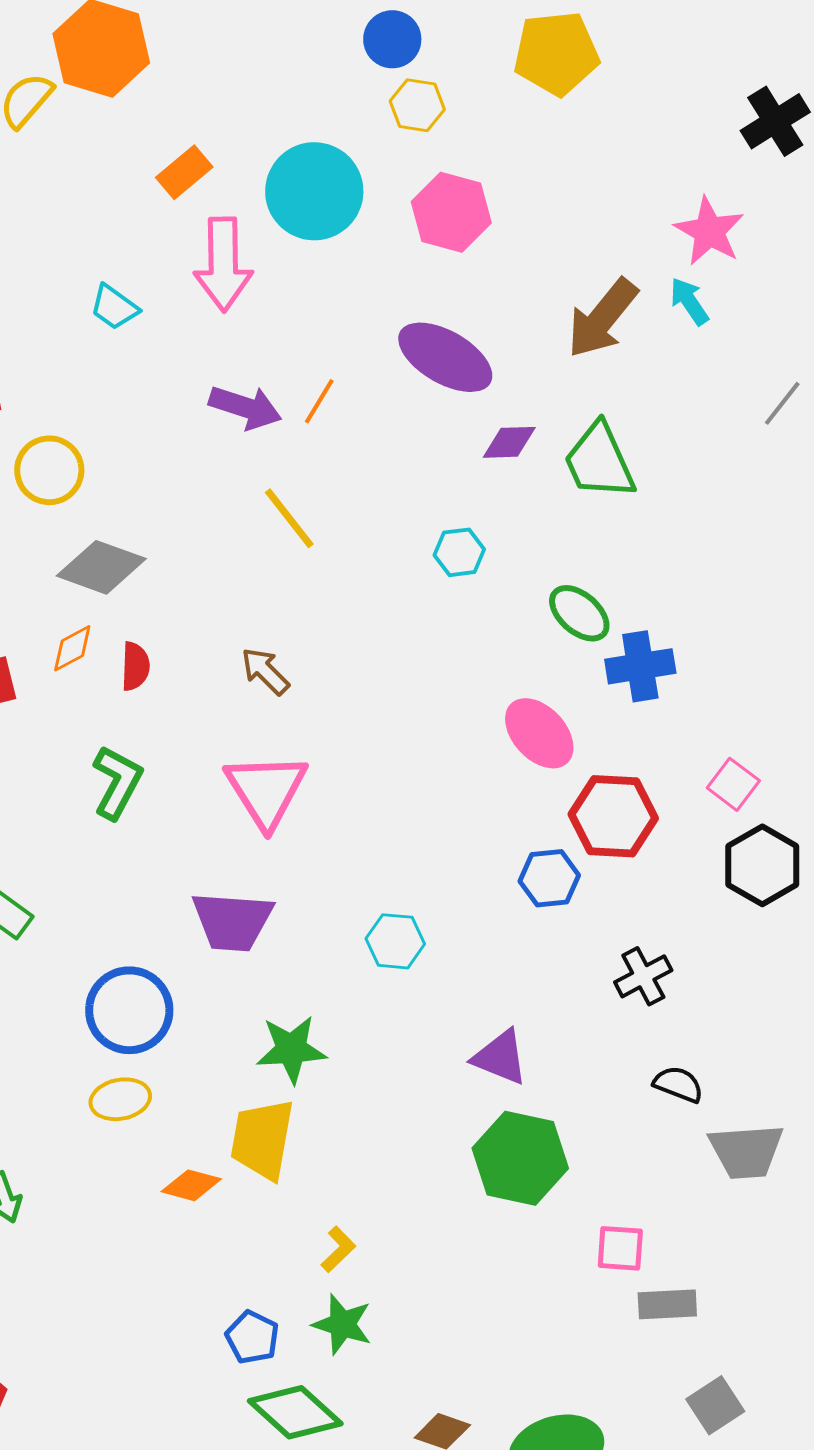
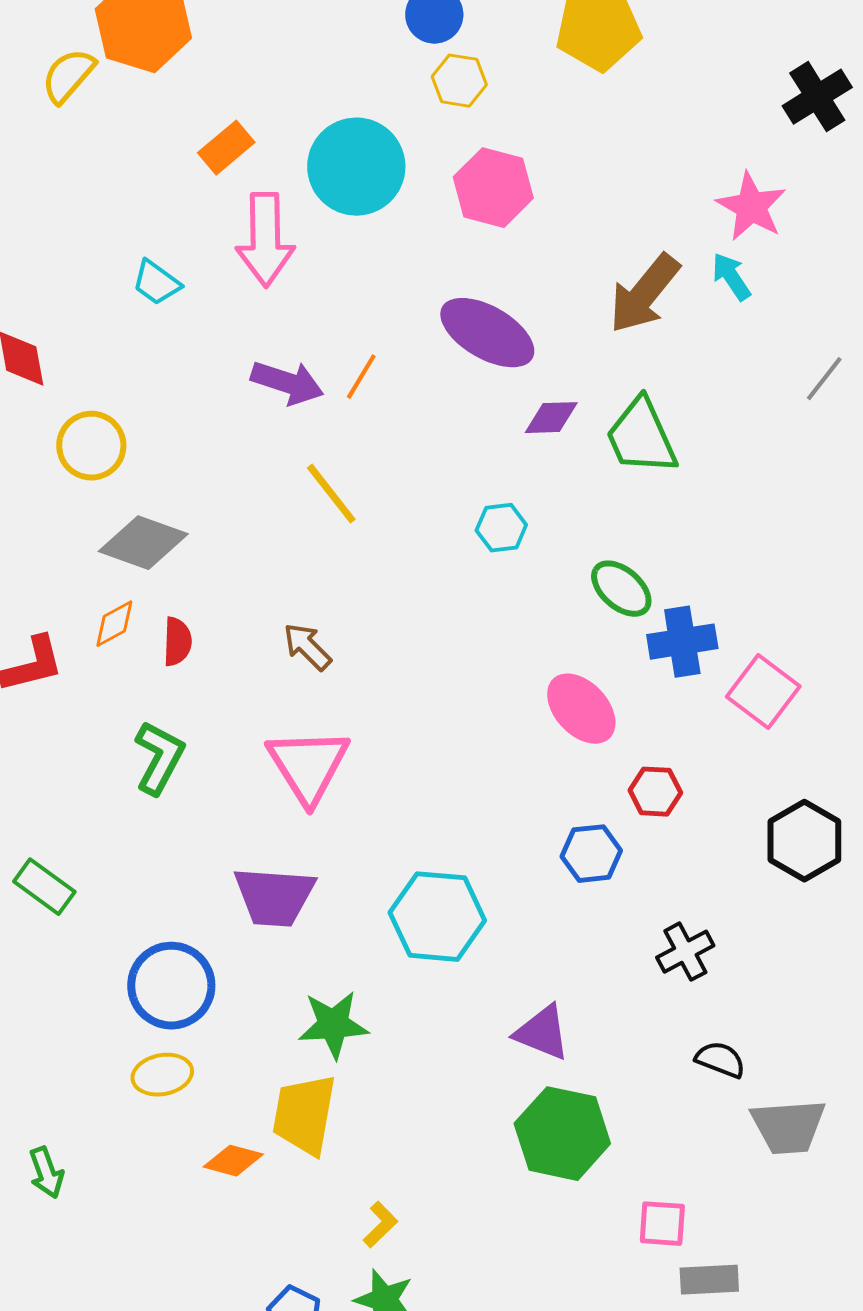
pink square: (733, 784) -> (763, 692), moved, size x1.4
red hexagon: (613, 816) -> (655, 792), size x0.6
cyan hexagon: (395, 941) -> (437, 917), size x1.6

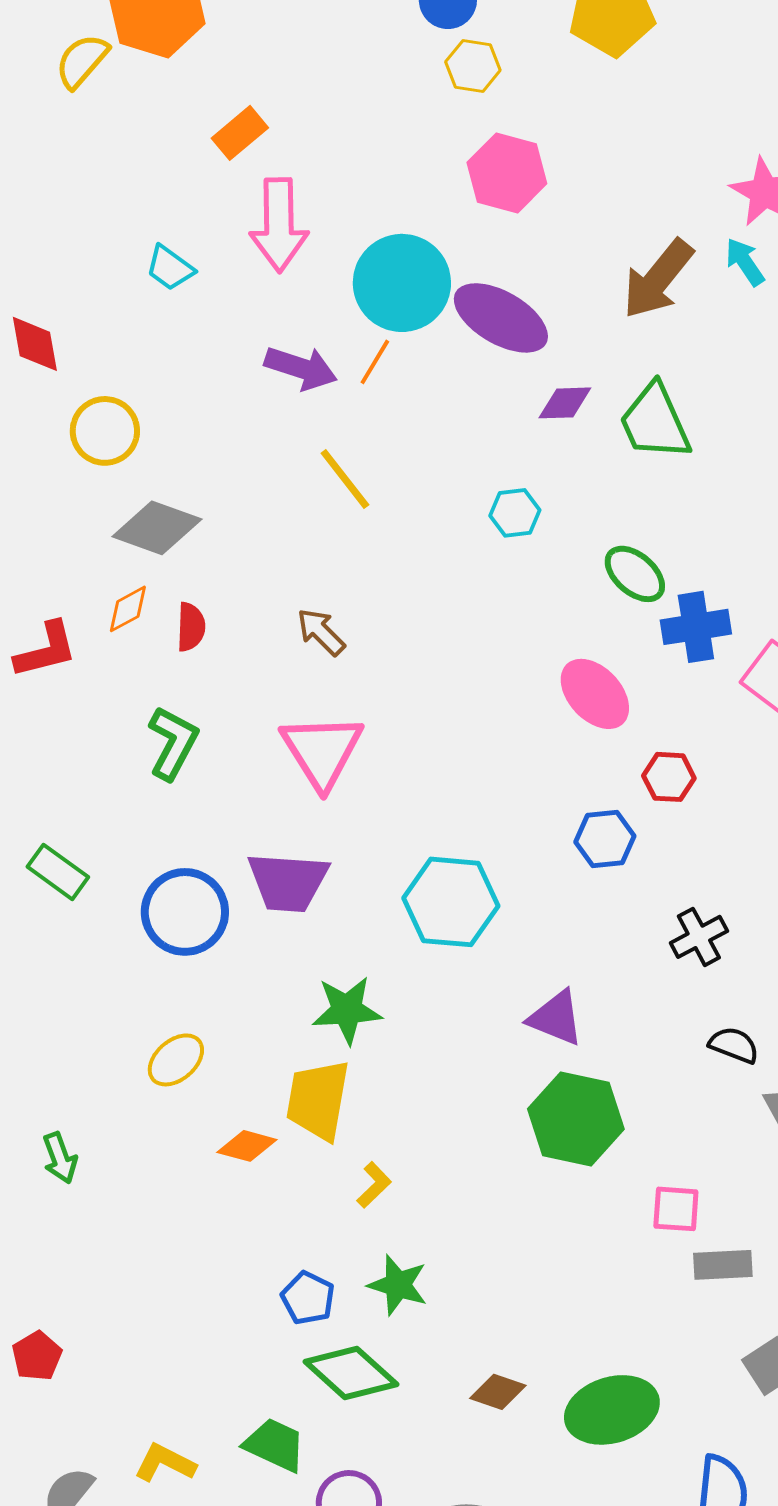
cyan circle: (356, 167) -> (402, 283), moved
blue circle: (171, 986) -> (185, 912), moved
yellow ellipse: (162, 1075) -> (176, 1060), turned -30
yellow L-shape: (380, 1225) -> (374, 1185), moved

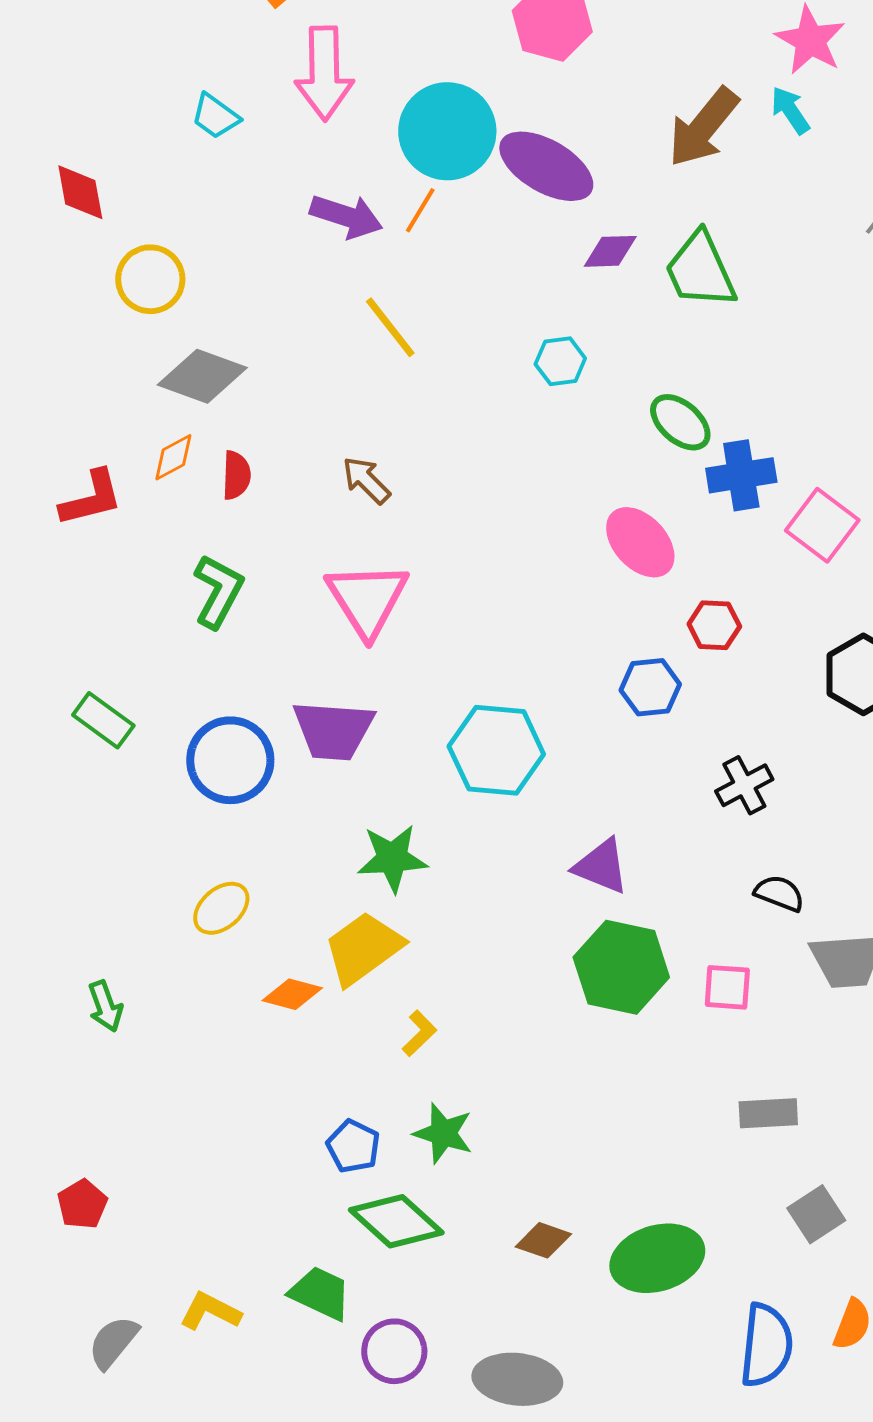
yellow trapezoid: (318, 1100) -> (363, 948), turned 44
pink square: (676, 1209) -> (727, 987), moved

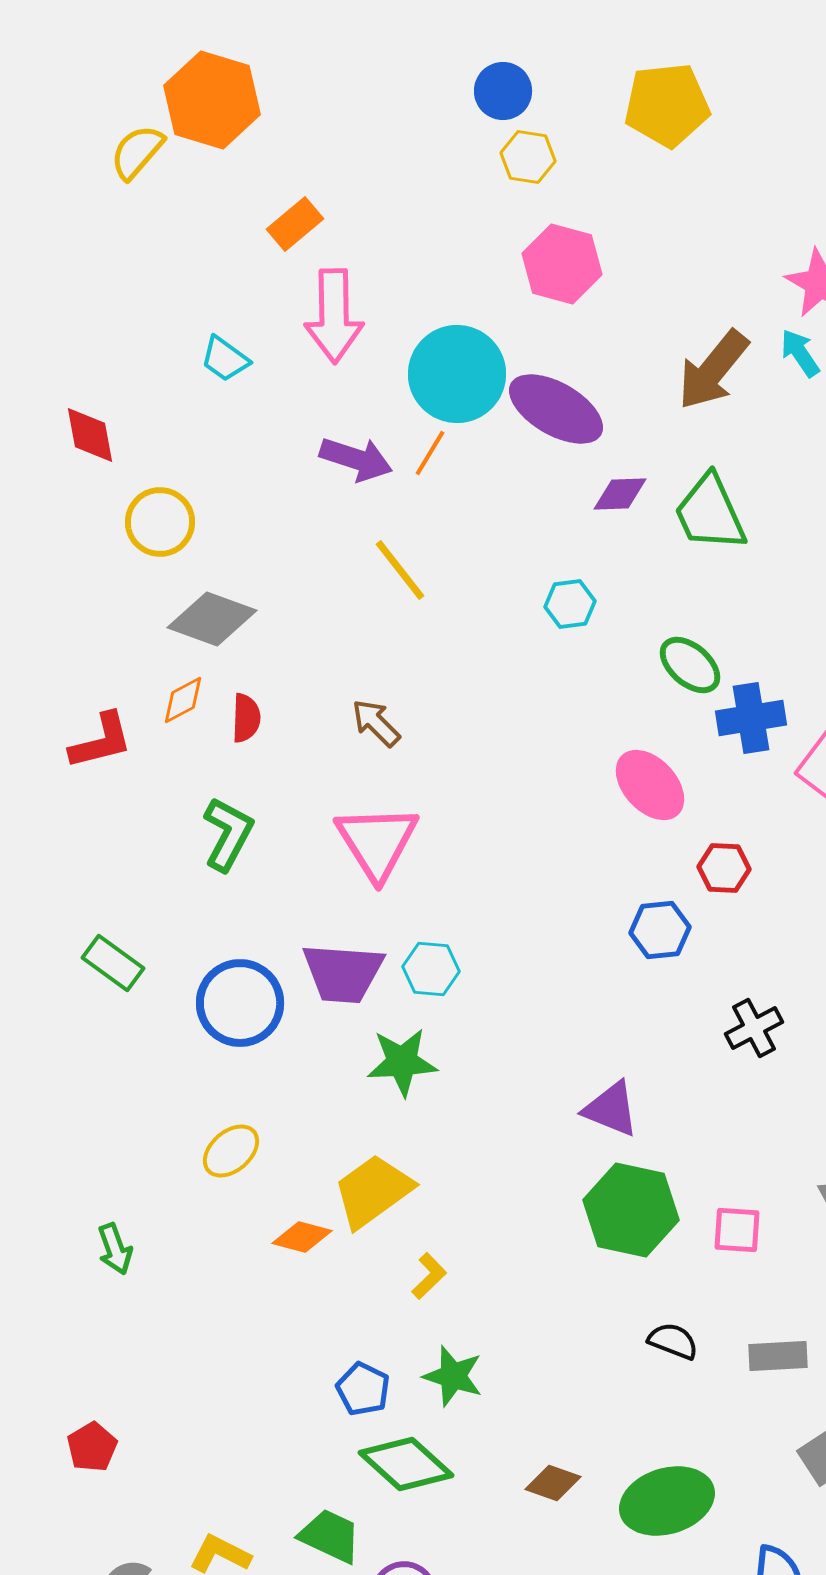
cyan hexagon: (496, 750) -> (431, 969), moved, size x0.6
green star: (392, 858) -> (402, 1062), moved
black semicircle: (779, 893) -> (673, 1341), moved

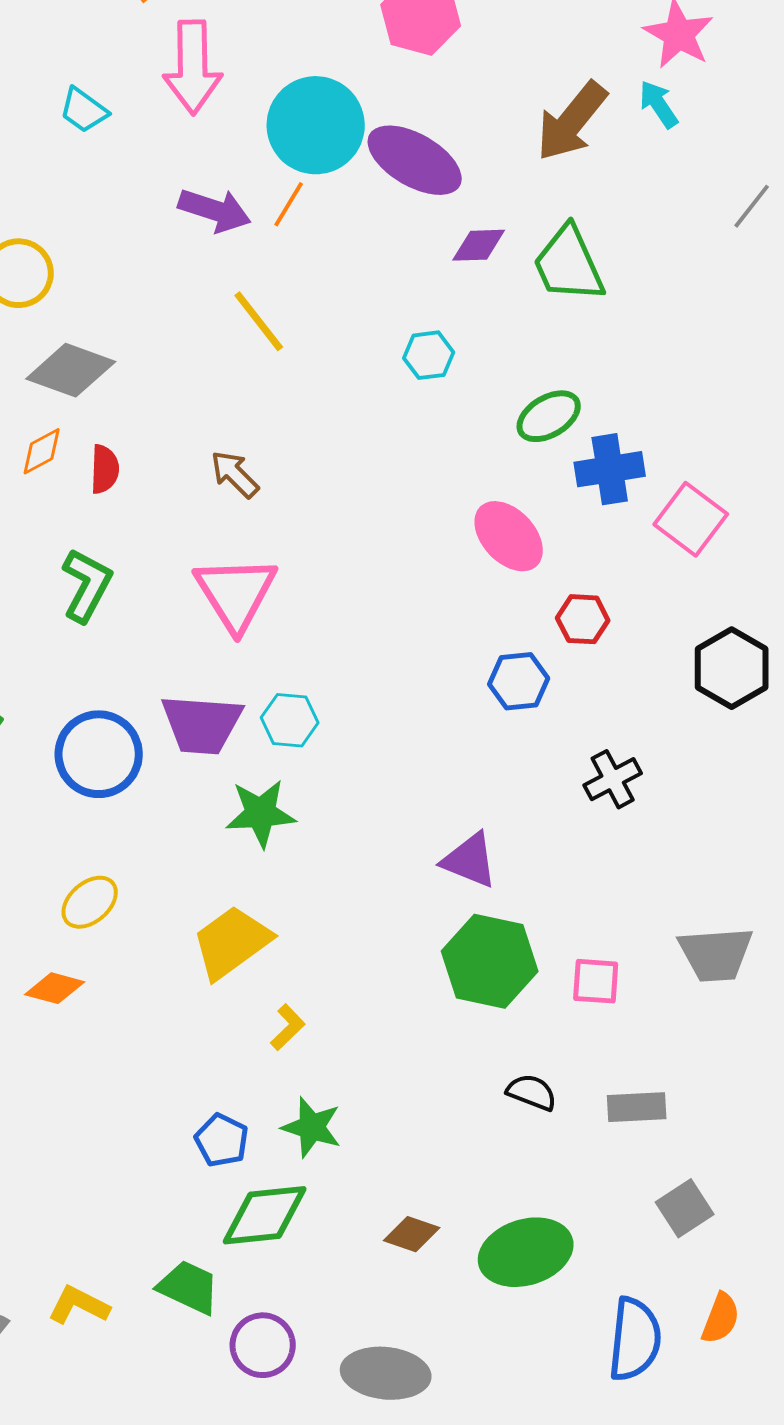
green ellipse: (690, 665) -> (549, 416), turned -72
orange diamond: (302, 1237) -> (55, 988), moved
green diamond: (406, 1464) -> (265, 1215), turned -48

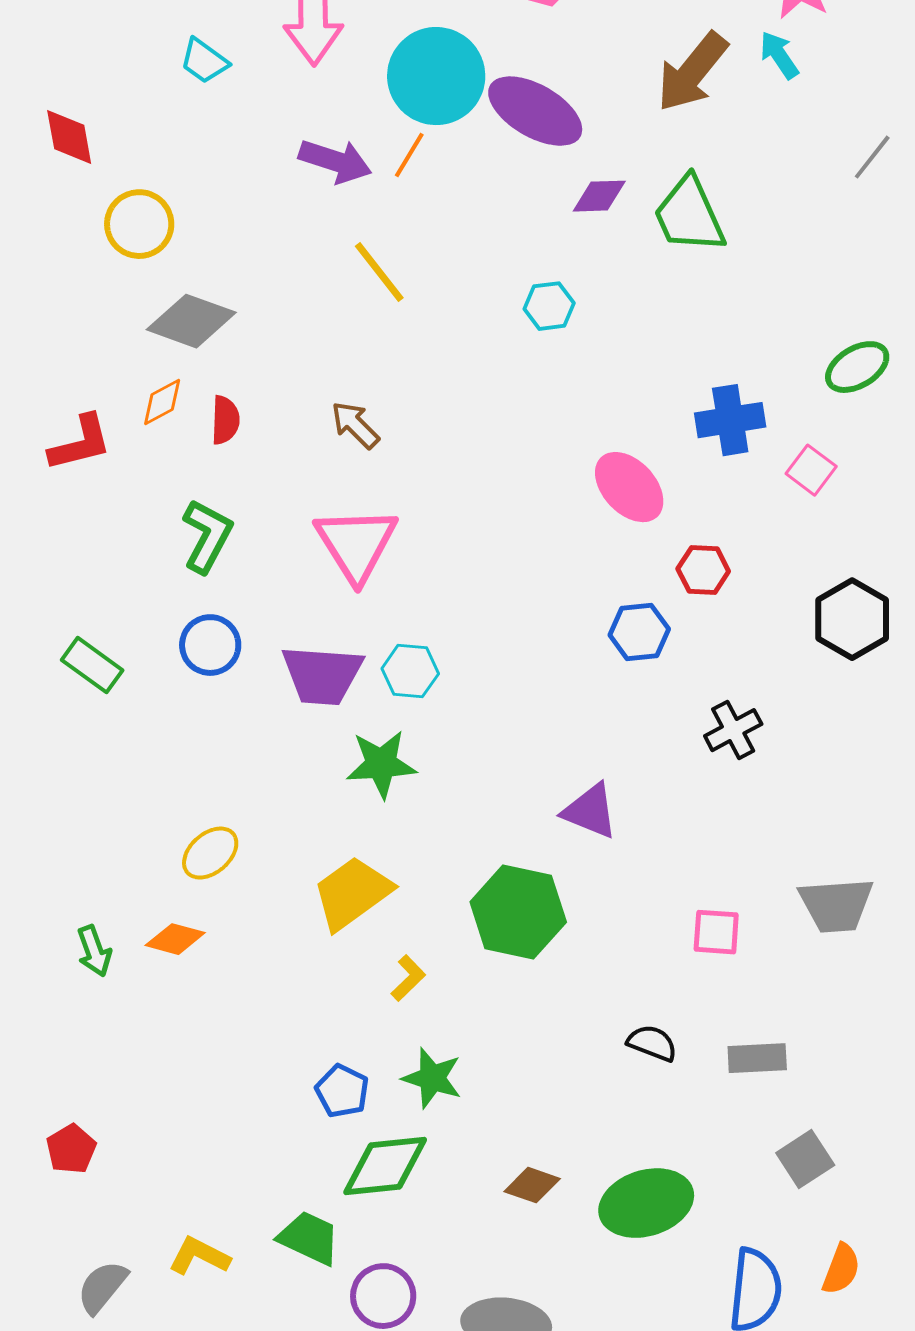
green ellipse: (549, 416) -> (857, 367), moved
pink square: (691, 519) -> (811, 470), size x0.7
blue circle: (99, 754) -> (210, 645), moved, size x0.7
green hexagon: (490, 961) -> (518, 912), moved

